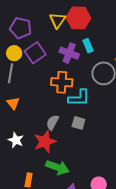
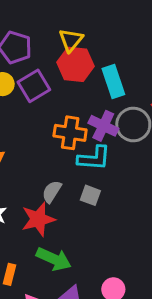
red hexagon: (78, 18) -> (75, 64), moved
cyan rectangle: (88, 46) -> (113, 82), size x1.5
purple cross: (69, 53) -> (103, 126), moved

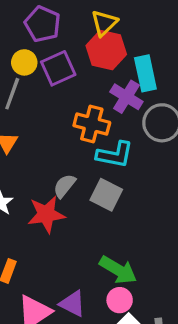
purple cross: (103, 126) -> (126, 97), moved
gray square: (90, 195) -> (106, 195), size x1.4
green arrow: (54, 259) -> (118, 270), moved

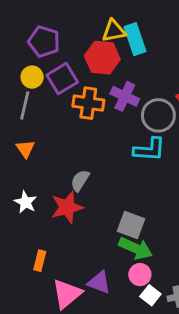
yellow triangle: (104, 23) -> (114, 31), moved, turned 40
cyan rectangle: (145, 73) -> (135, 39), moved
orange cross: (92, 124) -> (88, 103), moved
cyan L-shape: (115, 155) -> (149, 150), moved
gray square: (106, 195) -> (131, 225), moved

